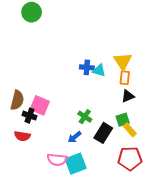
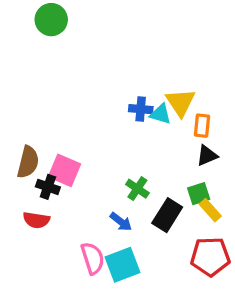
yellow triangle: (123, 61) -> (180, 102), moved
blue arrow: (75, 137) -> (121, 222), turned -104
pink semicircle: (57, 160) -> (93, 258), turned -114

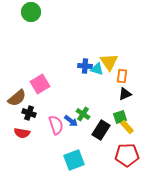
brown semicircle: (28, 162) -> (17, 98), turned 36
pink square: (64, 170) -> (40, 84), moved, turned 36
blue arrow: (121, 222) -> (71, 121), moved
pink semicircle: (93, 258) -> (56, 125), moved

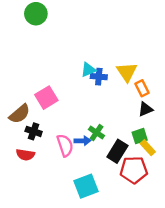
cyan triangle: (97, 69) -> (88, 70), moved, turned -40
orange rectangle: (122, 76) -> (142, 88), turned -32
blue arrow: (71, 121) -> (82, 141), turned -40
red pentagon: (127, 155) -> (134, 170), moved

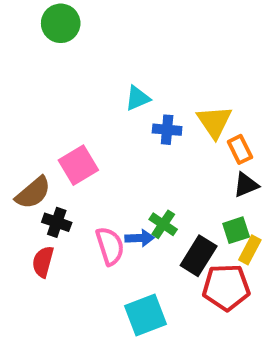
cyan triangle: (88, 70) -> (138, 98), moved
yellow rectangle: (148, 148) -> (250, 250), turned 70
red semicircle: (25, 155) -> (43, 262), turned 96

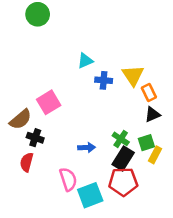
green cross: (163, 224) -> (121, 139), moved
pink semicircle: (110, 246) -> (68, 179), moved
red pentagon: (226, 287) -> (123, 182), moved

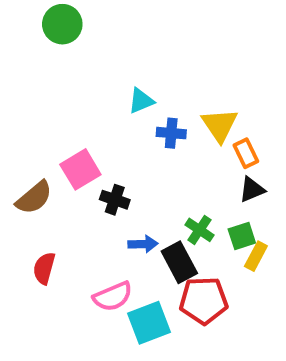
black cross: (35, 138) -> (115, 200), moved
black rectangle: (123, 158) -> (179, 262), moved, turned -60
pink semicircle: (68, 179) -> (113, 296), turned 85

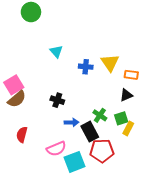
cyan triangle: (141, 101) -> (56, 52), moved, turned -48
orange rectangle: (246, 153) -> (131, 75), moved, turned -56
pink square: (80, 169) -> (14, 85), moved

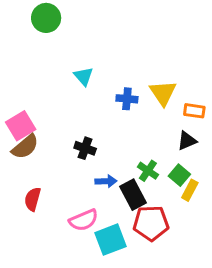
green square: (121, 118) -> (179, 175), turned -32

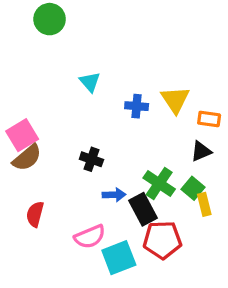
green cross: (148, 171) -> (159, 183), size x1.4
yellow rectangle: (190, 190) -> (204, 204), turned -42

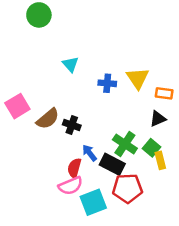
brown semicircle: (27, 158) -> (48, 119), moved
blue arrow: (114, 195) -> (90, 153), turned -126
black rectangle: (143, 209) -> (112, 164), turned -35
red semicircle: (35, 214) -> (74, 168), moved

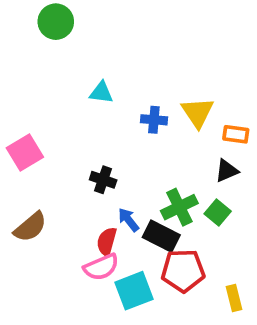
cyan triangle: (71, 64) -> (101, 93), turned -42
brown semicircle: (48, 119) -> (30, 227), moved
green cross: (125, 144) -> (179, 207), turned 30
yellow rectangle: (160, 160) -> (234, 298), moved

